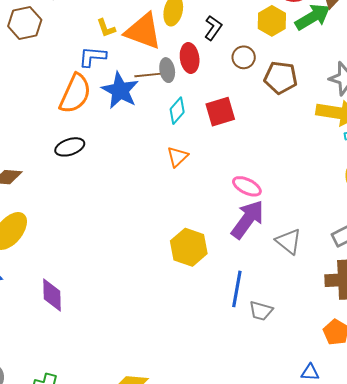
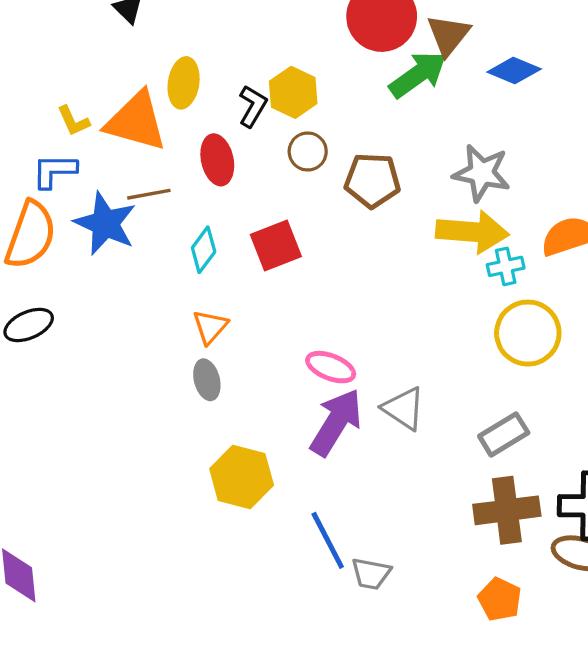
yellow hexagon: (272, 21) -> (293, 92), moved
gray ellipse: (167, 70) -> (207, 380), moved
gray triangle: (289, 241) -> (404, 408), moved
blue line: (237, 289) -> (328, 540), turned -33

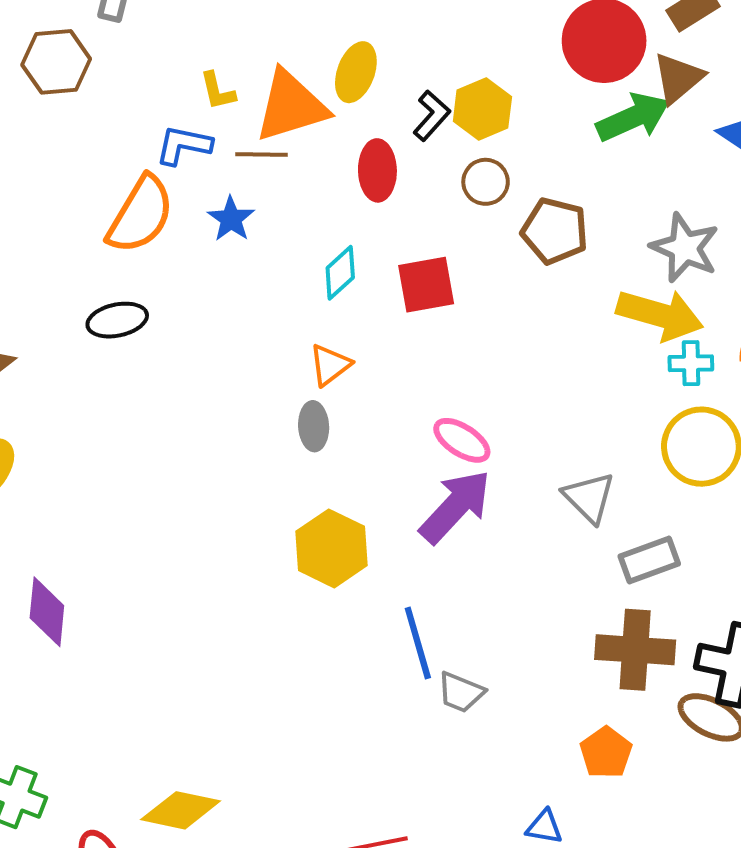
orange triangle: (136, 121) -> (291, 106), turned -44
brown line: (149, 194) -> (262, 154), moved
blue star: (105, 224) -> (231, 219), size x0.6
gray triangle: (404, 408) -> (589, 497), moved

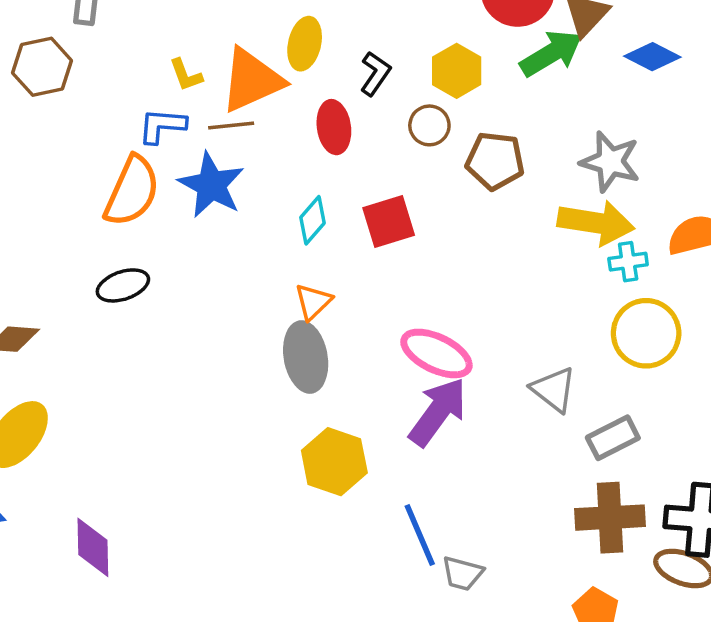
yellow hexagon: (482, 109) -> (457, 71), moved
blue star: (231, 219) -> (211, 185), size x1.6
gray ellipse: (314, 426) -> (306, 357), size x1.6
pink ellipse: (462, 440) -> (436, 353), size x1.4

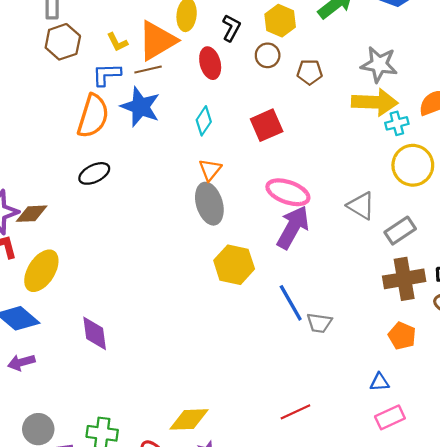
brown hexagon: (42, 67) -> (63, 42), moved
brown pentagon: (495, 161) -> (310, 72), size x0.7
red square: (389, 221) -> (267, 125), moved

